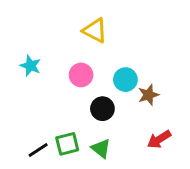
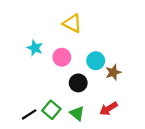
cyan star: (30, 66) -> (35, 48), moved
red arrow: (159, 139) -> (109, 109), moved
green square: (67, 144) -> (51, 110), turned -36

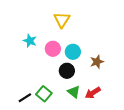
yellow triangle: (72, 23) -> (62, 20), turned 36
cyan circle: (96, 61) -> (73, 52), moved
green triangle: (77, 113) -> (74, 92), moved

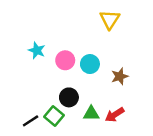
yellow triangle: (62, 20) -> (110, 19), moved
black circle: (67, 71) -> (69, 97), moved
green triangle: (74, 92) -> (91, 113), turned -40

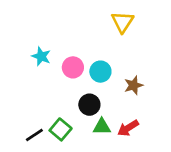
black circle: (69, 97) -> (89, 105), moved

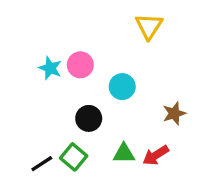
pink circle: (73, 67) -> (80, 65), moved
brown star: (134, 85) -> (174, 113), moved
black circle: (89, 105) -> (89, 118), moved

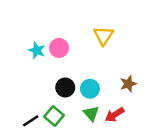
yellow triangle: (149, 26) -> (104, 36), moved
cyan circle: (122, 87) -> (90, 89), moved
green triangle: (124, 154) -> (91, 113), turned 49

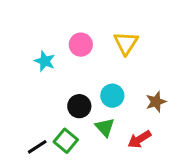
pink circle: (59, 48) -> (81, 45), moved
cyan circle: (90, 89) -> (112, 96), moved
green triangle: (91, 113) -> (105, 127), moved

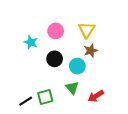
brown star: (156, 102) -> (91, 51), moved
black circle: (79, 106) -> (55, 59), moved
green square: (66, 141) -> (45, 97), turned 35

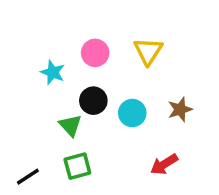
brown star: (91, 51) -> (180, 109), moved
green triangle: (72, 88) -> (70, 125), moved
black line: (26, 101) -> (28, 177), moved

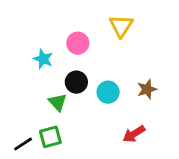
yellow triangle: (148, 51) -> (121, 26), moved
green square: (77, 166) -> (50, 137), moved

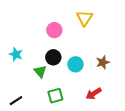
cyan star: (43, 59) -> (16, 54), moved
green square: (50, 137) -> (55, 96), moved

